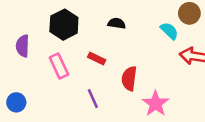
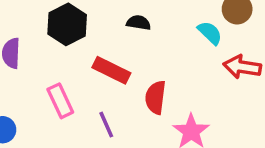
red rectangle: (97, 58) -> (111, 70), size x1.5
pink rectangle: (59, 66) -> (60, 101), moved

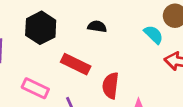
pink rectangle: (60, 101) -> (35, 88), turned -40

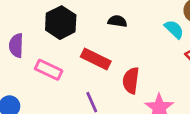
pink rectangle: (35, 88) -> (49, 70), moved

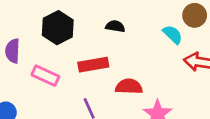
red rectangle: (96, 59) -> (93, 65), turned -36
red semicircle: (131, 81) -> (129, 87), turned 85

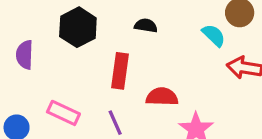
red rectangle: (93, 65) -> (120, 71), turned -72
pink rectangle: (45, 76) -> (63, 113), moved

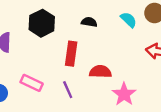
cyan semicircle: (214, 35) -> (129, 20), moved

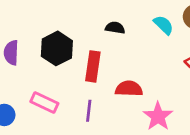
black hexagon: (42, 23) -> (57, 48), moved
purple line: (68, 90) -> (89, 111), turned 30

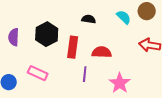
red semicircle: (129, 89) -> (102, 52), moved
purple line: (89, 111) -> (85, 74), moved

